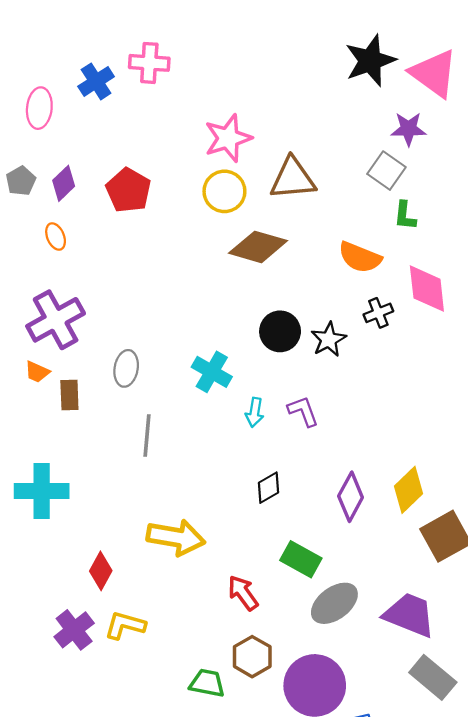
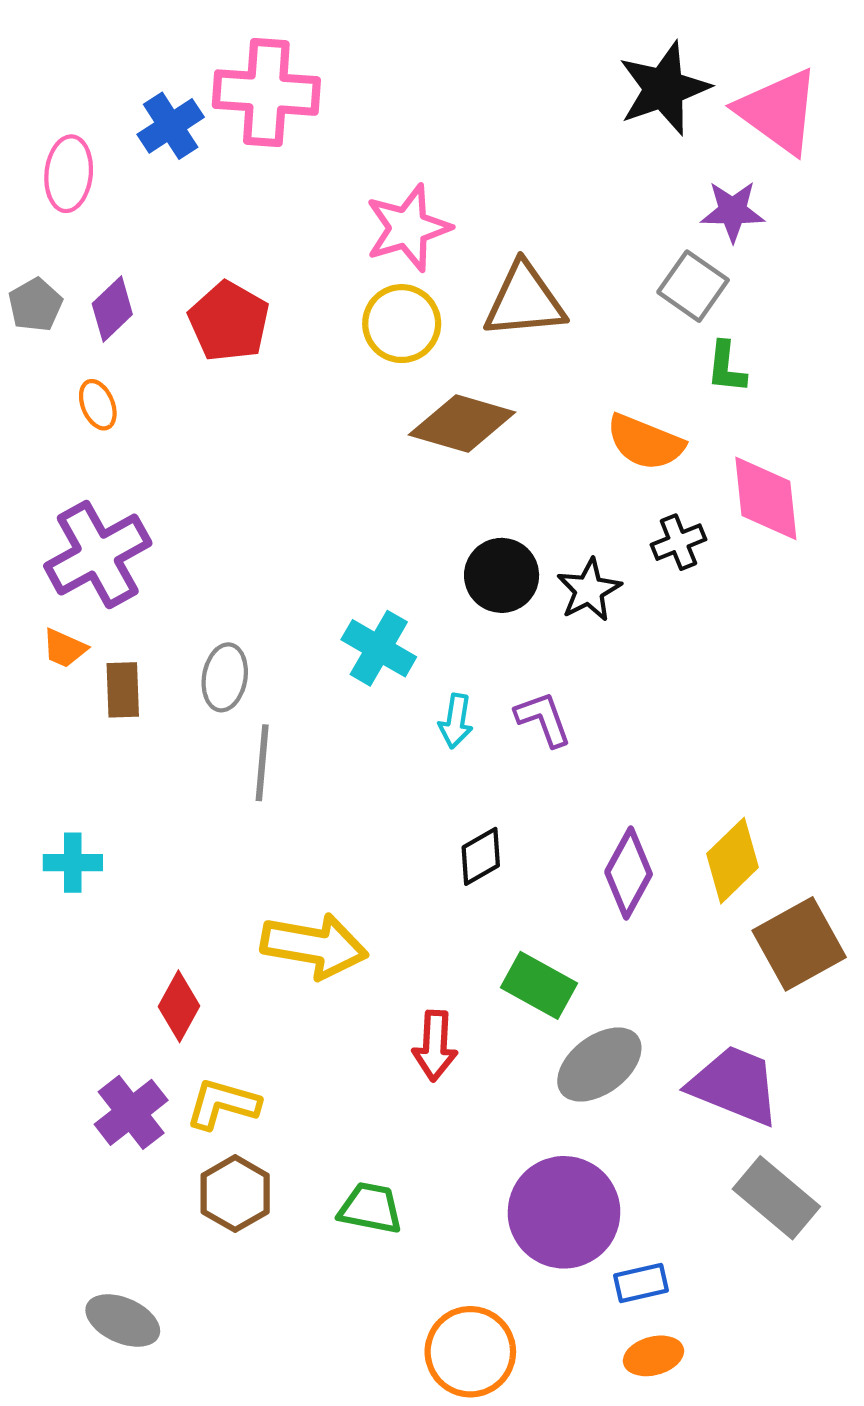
pink cross: (149, 63) -> (266, 93), size x1.4
gray ellipse: (126, 368) -> (225, 677), moved
cyan cross: (42, 491) -> (73, 863), size x0.6
red arrow: (243, 593) -> (435, 1046), turned -141
brown hexagon: (252, 657) -> (235, 1194), moved

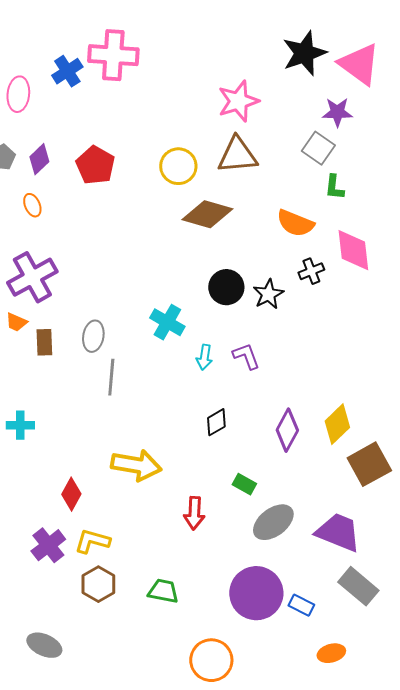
pink star: (408, 228) -> (238, 101), moved
green rectangle: (539, 985) -> (244, 484), size x0.7
blue rectangle: (641, 1283) -> (301, 605), moved, turned 40
orange ellipse: (653, 1356) -> (331, 653), moved

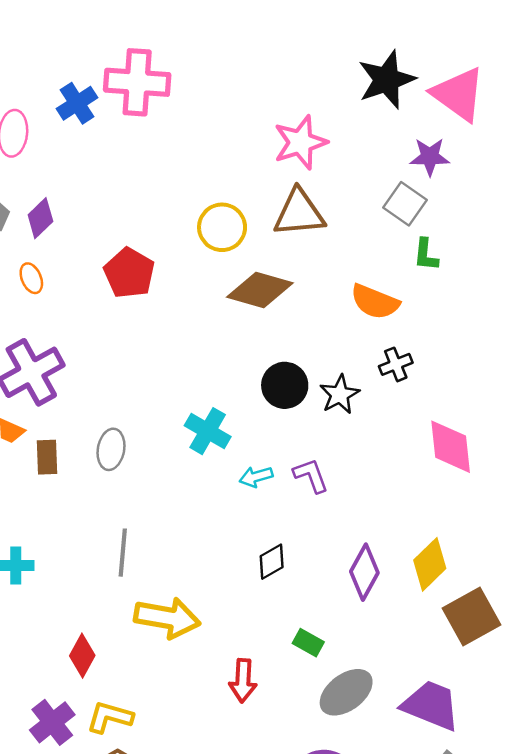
red pentagon: (95, 165) -> (129, 273), moved
pink diamond: (353, 250) -> (451, 447), moved
cyan arrow: (204, 357) -> (256, 477), turned 65
gray line: (111, 377) -> (123, 553), moved

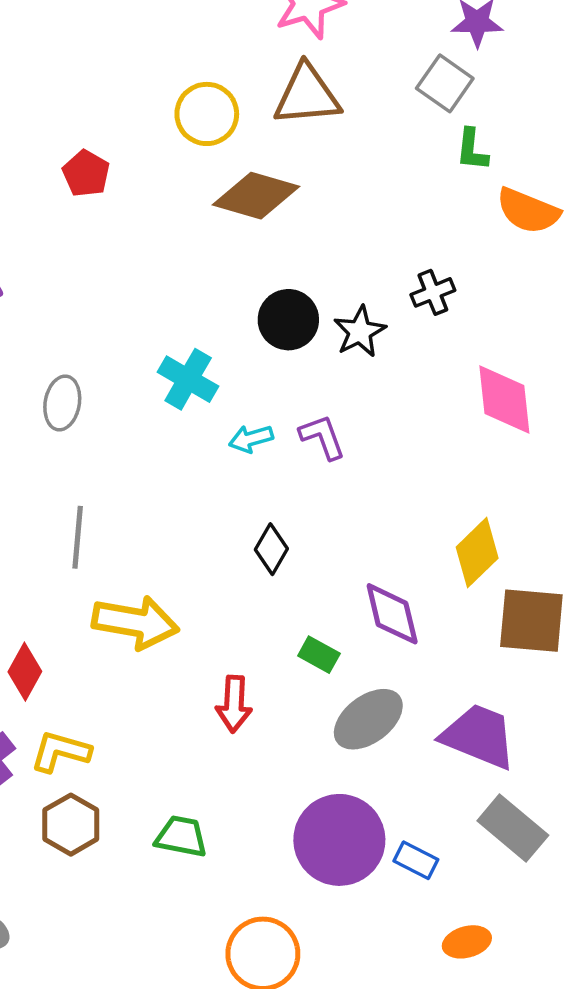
red pentagon: (129, 273) -> (86, 173), size x0.7
orange semicircle: (375, 302) -> (528, 211), moved
black diamond: (272, 562) -> (271, 549), turned -30
purple diamond: (364, 572) -> (392, 614), moved, turned -42
brown square: (472, 617) -> (531, 621), turned 34

